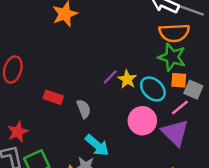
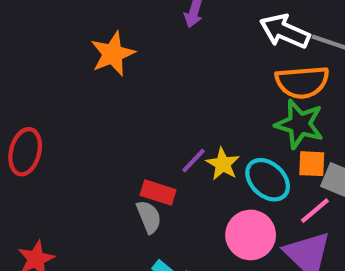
red rectangle: (53, 97) -> (158, 192), moved

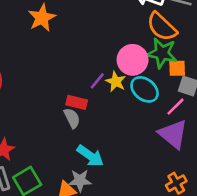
orange semicircle: (302, 82) -> (162, 27), turned 52
orange square: (312, 164) -> (177, 68), moved
pink circle: (251, 235) -> (133, 60), moved

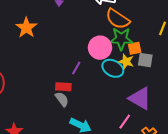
yellow star: (116, 82) -> (126, 62), moved
pink line: (176, 107) -> (125, 122), moved

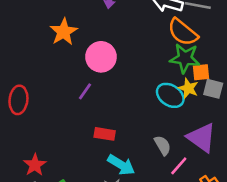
pink circle: (100, 48) -> (101, 57), moved
purple line: (76, 68) -> (85, 91), moved
red rectangle: (63, 87) -> (105, 134), moved
gray semicircle: (62, 99) -> (163, 145), moved

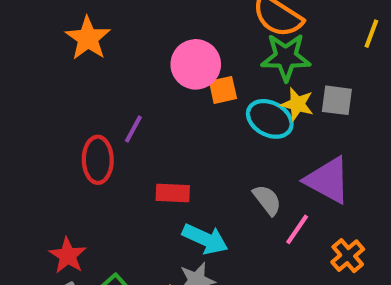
pink circle: (101, 57) -> (196, 64), moved
orange square: (201, 72) -> (223, 90), moved
red ellipse: (18, 100) -> (98, 160), moved

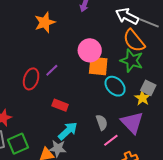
orange square: (223, 90) -> (98, 66), size x1.5
yellow star: (297, 104) -> (142, 98), moved
cyan arrow: (205, 239) -> (68, 131), turned -85

